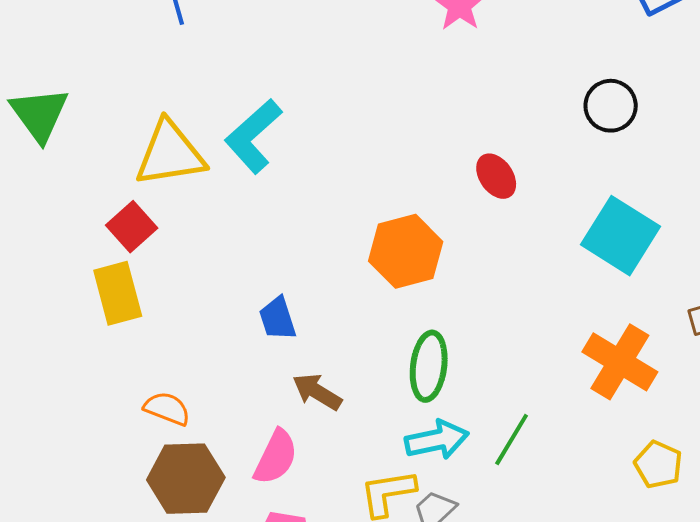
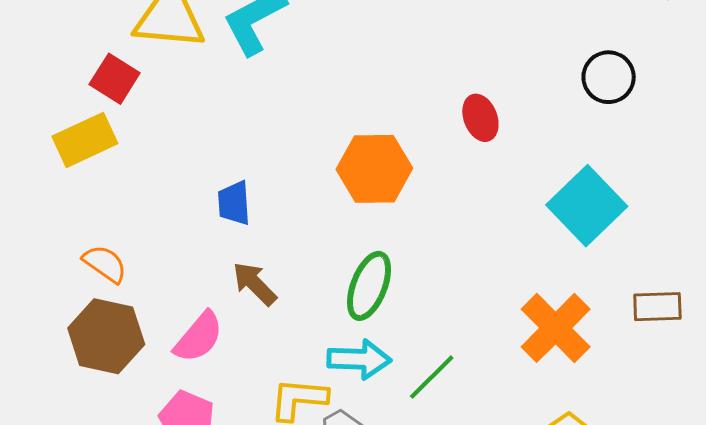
red square: (132, 227) -> (115, 79), turned -30
yellow rectangle: (118, 293) -> (85, 140), turned 66

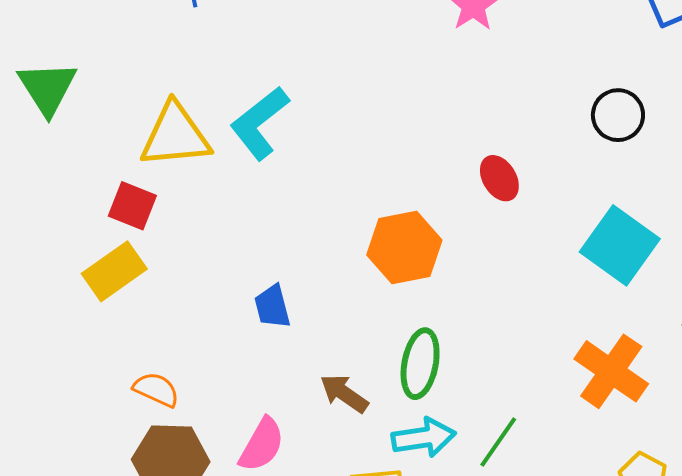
brown arrow: (255, 284) -> (344, 393), moved

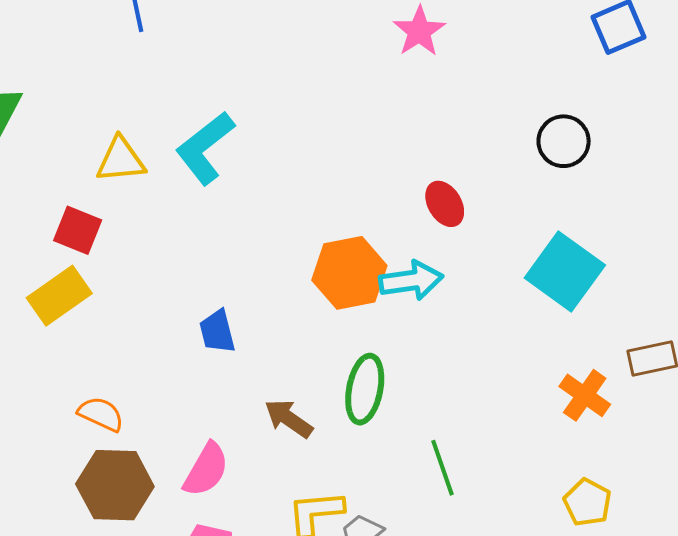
yellow triangle: (175, 135) -> (121, 160), size x0.7
orange cross: (611, 371) -> (585, 395), moved, size x0.7
cyan arrow: (424, 438) -> (411, 280), moved
green line: (498, 442) -> (443, 468), turned -54

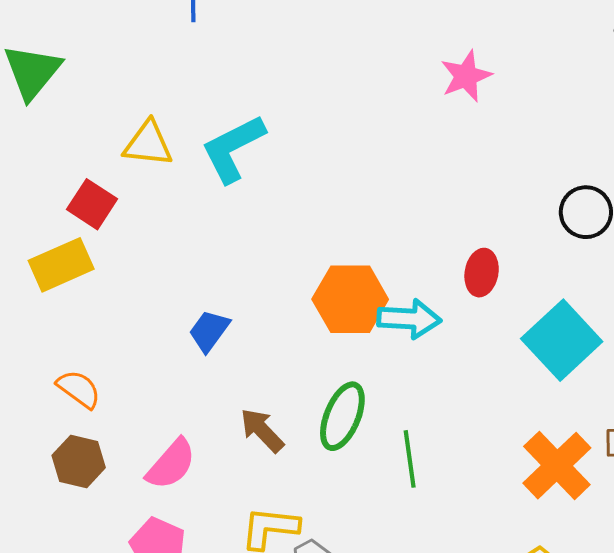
red ellipse: (445, 204) -> (482, 273), moved, turned 30
blue trapezoid: (217, 331) -> (209, 331), turned 39
orange cross: (585, 395) -> (557, 466), size x1.4
green line: (443, 468) -> (410, 459), moved
brown hexagon: (115, 485) -> (79, 462), size x0.7

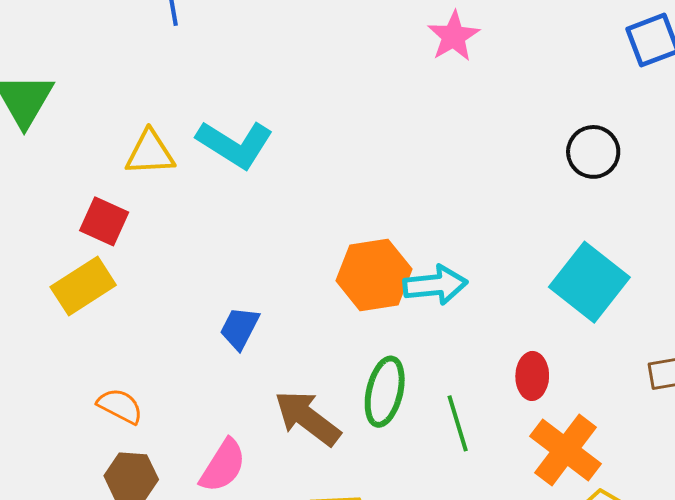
cyan L-shape: (233, 148) -> (235, 144), turned -112
red ellipse: (482, 273) -> (532, 376), moved
brown arrow: (262, 430) -> (307, 418), size x1.4
orange cross: (557, 466) -> (566, 450), moved

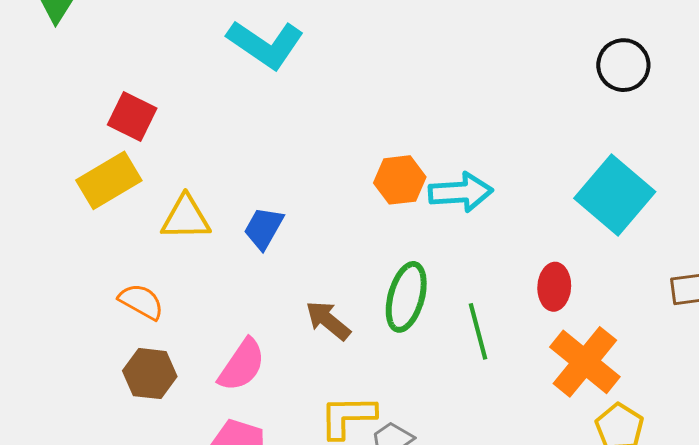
yellow triangle: (150, 153) -> (186, 218), moved
orange hexagon: (374, 275) -> (400, 180), size x0.7
brown arrow: (307, 418) -> (328, 321), size x0.7

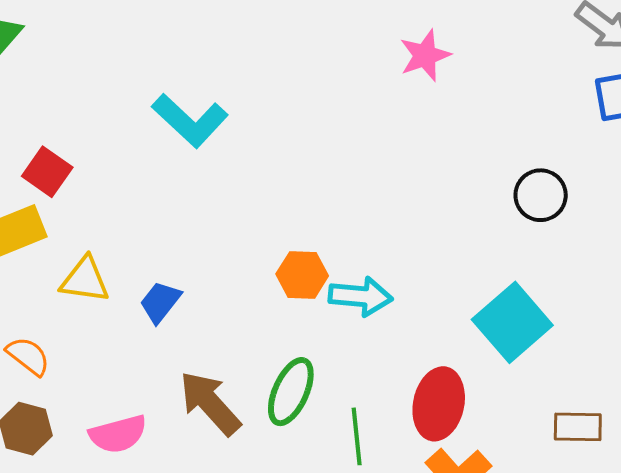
red ellipse: (554, 287) -> (439, 404), size x1.5
brown arrow: (328, 321) -> (210, 403), size x1.5
pink semicircle: (242, 365) -> (118, 434), turned 32

